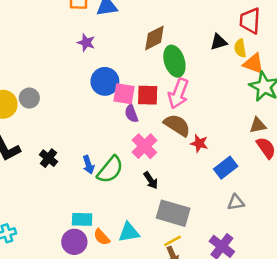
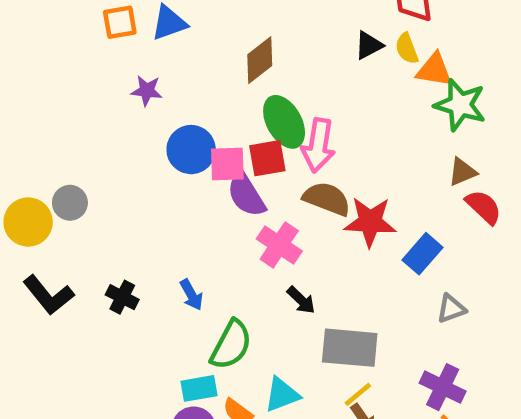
green ellipse: (174, 61) -> (284, 122), moved
purple semicircle: (131, 114) -> (246, 195), size x1.5
red star: (199, 143) -> (370, 222), size x1.6
green semicircle: (110, 170) -> (231, 345), moved

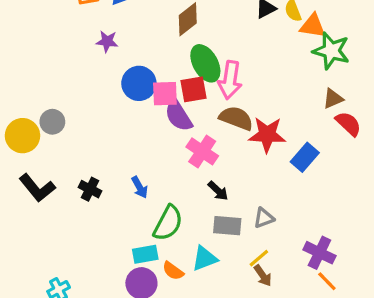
gray triangle: (451, 309) -> (264, 218), moved
gray rectangle: (350, 348) -> (227, 226), moved, size x0.7

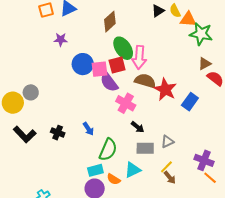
red star: (267, 135) -> (165, 89), turned 30

